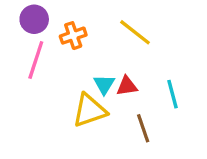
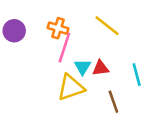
purple circle: (34, 19) -> (14, 31), moved
orange cross: (73, 36) -> (58, 28), turned 36
pink line: (36, 60) -> (64, 48), moved

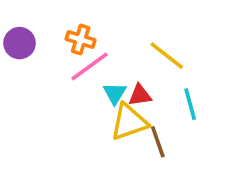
yellow line: (107, 26) -> (167, 56), moved
pink line: (64, 48) -> (90, 66), turned 36
yellow triangle: (71, 87) -> (129, 122), moved

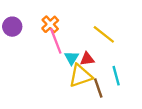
orange cross: (81, 40) -> (50, 24), turned 30
pink line: (90, 66) -> (56, 41), turned -75
cyan line: (190, 104) -> (116, 76), moved

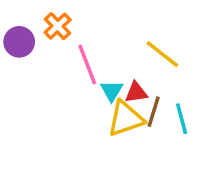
orange cross: (50, 24) -> (58, 26), moved
brown line: (98, 88) -> (154, 112), moved, turned 36

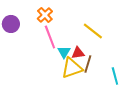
orange cross: (58, 26) -> (45, 15), moved
cyan line: (182, 119) -> (115, 76), moved

